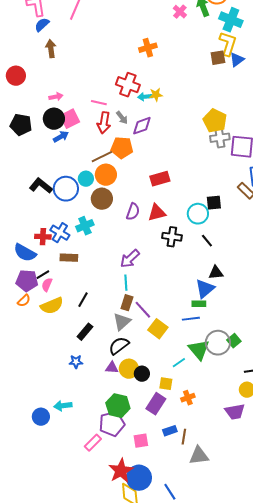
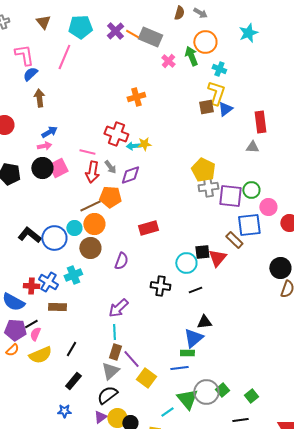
cyan cross: (231, 20) -> (219, 69), size x0.6
blue arrow: (61, 137) -> (49, 132), moved
red triangle: (157, 213) -> (217, 258), moved, turned -36
black line: (207, 241) -> (195, 290), turned -72
purple triangle: (112, 368) -> (100, 417), turned -40

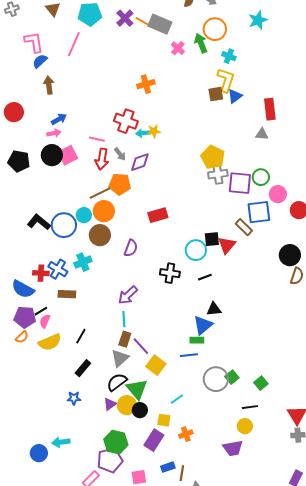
green triangle: (187, 399) -> (137, 389), moved

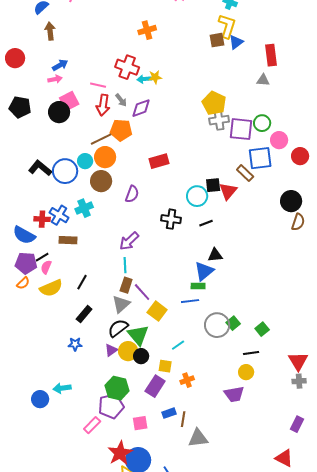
black circle: (52, 155) -> (59, 112), moved

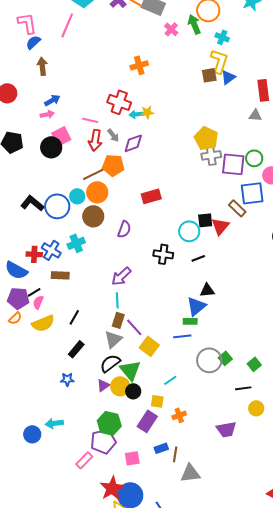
yellow circle: (246, 372) -> (256, 408), moved

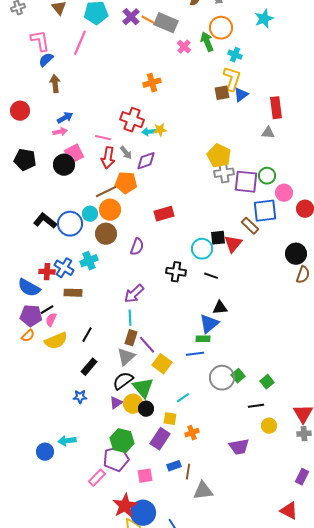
black line: (198, 258) -> (211, 276), turned 40

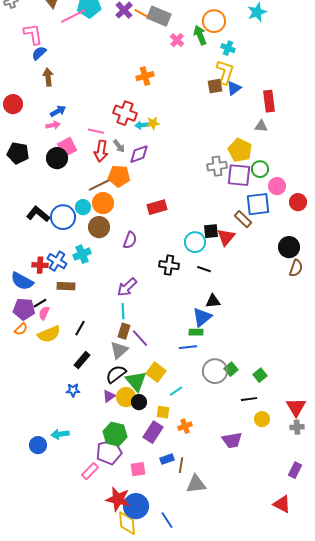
pink line: (80, 43) -> (73, 16), moved, turned 40
yellow pentagon: (219, 156) -> (240, 150), moved
yellow square: (162, 364) -> (156, 372), moved
red star: (125, 506) -> (118, 499), turned -30

